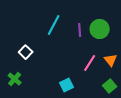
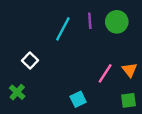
green circle: (100, 29) -> (117, 22), moved
purple line: (80, 30) -> (90, 21), moved
green square: (110, 86) -> (129, 100), turned 32

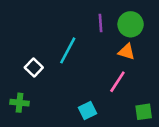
cyan line: (63, 29) -> (68, 50), moved
orange triangle: (130, 70) -> (127, 52), moved, turned -35
green cross: (17, 92) -> (19, 103), turned -35

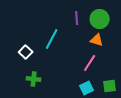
green cross: (19, 103) -> (34, 79), moved
cyan square: (87, 111) -> (87, 88), moved

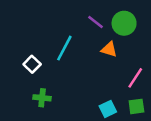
purple line: (77, 18) -> (95, 22), turned -48
orange triangle: (97, 40) -> (109, 49), moved
pink line: (90, 63) -> (135, 78), moved

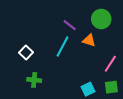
purple line: (95, 22) -> (70, 25), moved
cyan line: (64, 48) -> (63, 46), moved

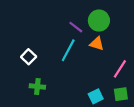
green circle: (101, 19) -> (99, 21), moved

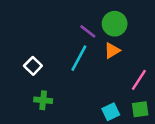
orange triangle: (97, 44) -> (112, 51), turned -48

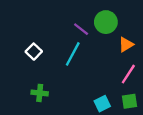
orange triangle: (112, 51) -> (126, 45), moved
white square: (33, 66) -> (34, 52), moved

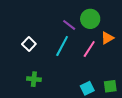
pink line: (128, 74) -> (89, 49), moved

